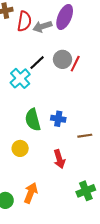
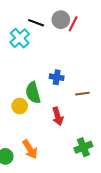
black line: (37, 63) -> (36, 23), turned 63
green semicircle: (33, 120) -> (33, 93), moved
orange arrow: (31, 193) -> (30, 149), turned 126

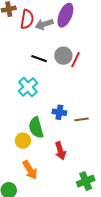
cyan cross: (20, 38) -> (28, 87), moved
brown line: (82, 94) -> (82, 119), moved
orange arrow: (30, 149) -> (30, 170), moved

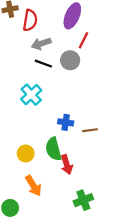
gray arrow: (44, 24) -> (41, 44), moved
red line: (76, 60) -> (83, 40), moved
green semicircle: (36, 127) -> (53, 149), moved
green cross: (86, 181) -> (83, 200), moved

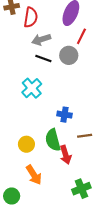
brown line: (90, 130) -> (85, 136), moved

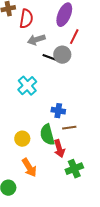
black line: (43, 59) -> (50, 58), moved
brown line: (85, 136) -> (69, 128), moved
green cross: (81, 189) -> (74, 169), moved

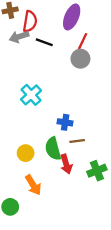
gray arrow: (36, 40) -> (19, 37), moved
gray circle: (62, 55) -> (80, 59), moved
black line: (50, 58) -> (44, 42), moved
green cross: (74, 169) -> (97, 171), moved

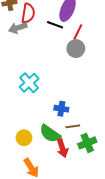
black line: (44, 42) -> (55, 25), moved
green semicircle: (53, 149) -> (50, 134), turned -40
green cross: (97, 171) -> (87, 143), moved

